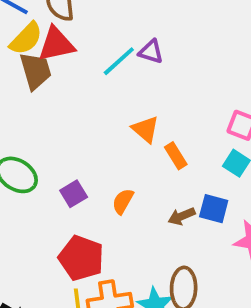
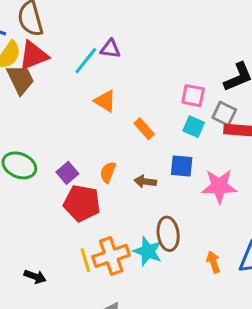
orange triangle: (145, 129) -> (105, 101), moved
brown arrow: (182, 216) -> (145, 182), moved, turned 40
red pentagon: (81, 258) -> (82, 203), moved

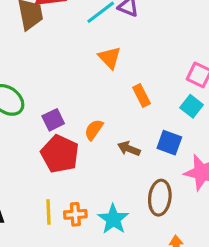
brown ellipse: (168, 234) -> (160, 198), moved
orange cross: (111, 256) -> (75, 214), size x0.6

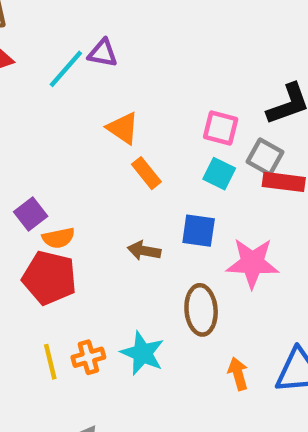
orange triangle: (110, 58) -> (123, 128), moved
purple square: (53, 120) -> (31, 214), moved
orange semicircle: (94, 130) -> (58, 238), moved, turned -125

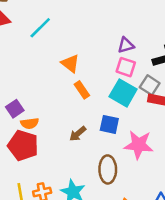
purple triangle: (103, 53) -> (126, 45), moved, turned -30
cyan square: (219, 174) -> (123, 93), size x1.5
brown arrow: (144, 251) -> (78, 134), turned -54

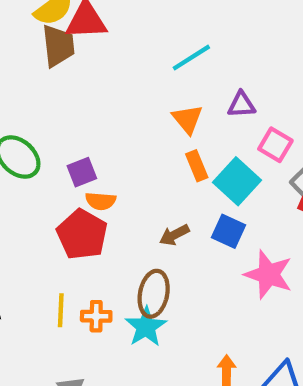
cyan line: (40, 28) -> (191, 58), moved
purple triangle: (126, 45) -> (241, 105), moved
cyan square: (123, 93) -> (237, 181), moved
brown ellipse: (108, 169) -> (154, 294), moved

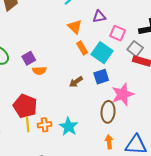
blue square: (229, 231) -> (101, 77), turned -35
red pentagon: (82, 234) -> (25, 106), moved
pink star: (268, 275) -> (123, 94), turned -30
brown ellipse: (154, 294) -> (108, 112), moved

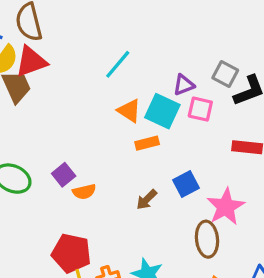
purple triangle: (99, 17) -> (184, 85), moved
orange rectangle: (82, 48) -> (147, 143), turned -64
gray square: (135, 49) -> (225, 74), moved
cyan square: (102, 53) -> (162, 111), moved

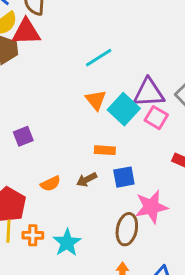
purple triangle: (184, 85) -> (149, 93), size x1.6
orange rectangle: (147, 143) -> (105, 150), moved
orange semicircle: (84, 192) -> (50, 184), moved, turned -30

